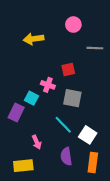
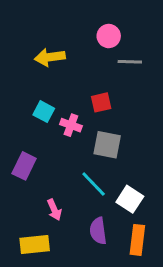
gray line: (95, 48) -> (130, 62), moved
cyan square: (31, 98) -> (44, 112), moved

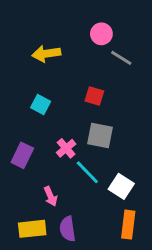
gray line: (130, 62) -> (121, 58), turned 30
red square: (101, 102) -> (94, 96), turned 30
pink cross: (71, 125) -> (66, 148), moved, turned 30
purple semicircle: (98, 231) -> (68, 229), moved

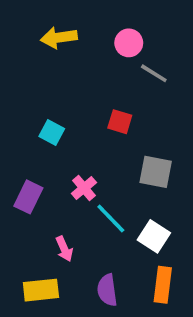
yellow arrow: (46, 54) -> (59, 38), moved
gray square: (100, 136) -> (156, 172), moved
purple semicircle: (68, 229) -> (107, 290), moved

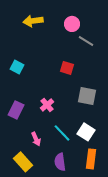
cyan square: (52, 132) -> (17, 67), moved
cyan line: (111, 218) -> (62, 133), moved
yellow rectangle: (41, 290) -> (23, 162), turned 54

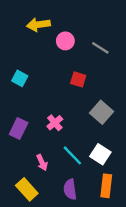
pink circle: (72, 24) -> (65, 41), moved
gray square: (87, 96) -> (102, 112), turned 30

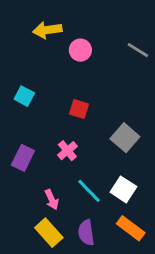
gray line: (100, 48) -> (138, 50), moved
red square: (78, 79) -> (79, 109), moved
orange rectangle: (106, 186) -> (131, 228), turned -60
yellow rectangle: (27, 189) -> (49, 233), moved

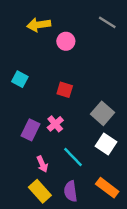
gray line: (138, 50) -> (107, 22), moved
purple rectangle: (23, 158) -> (30, 130), moved
white square: (123, 189) -> (106, 144), moved

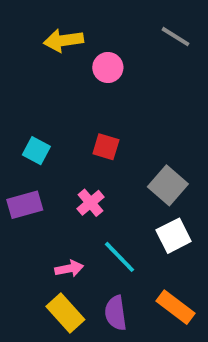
cyan square: (20, 79) -> (36, 151), moved
purple rectangle: (30, 130) -> (25, 205), moved, turned 48
white square: (106, 144) -> (174, 236), turned 30
pink arrow: (42, 164) -> (69, 269), turned -77

